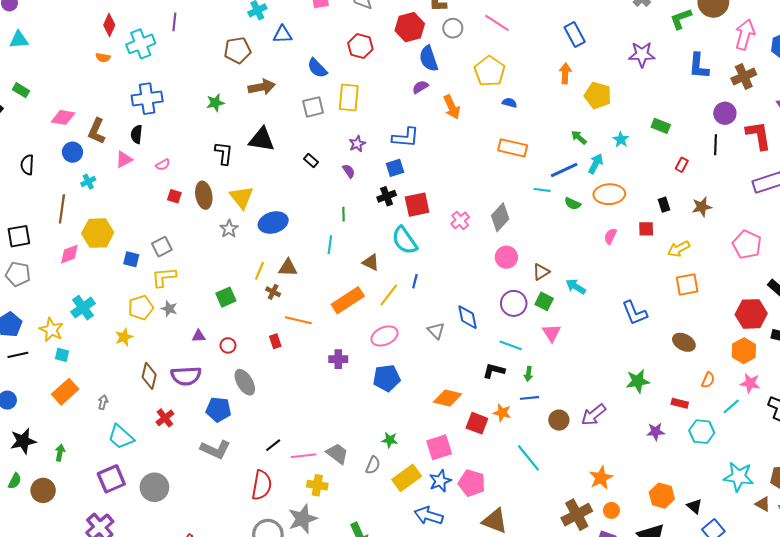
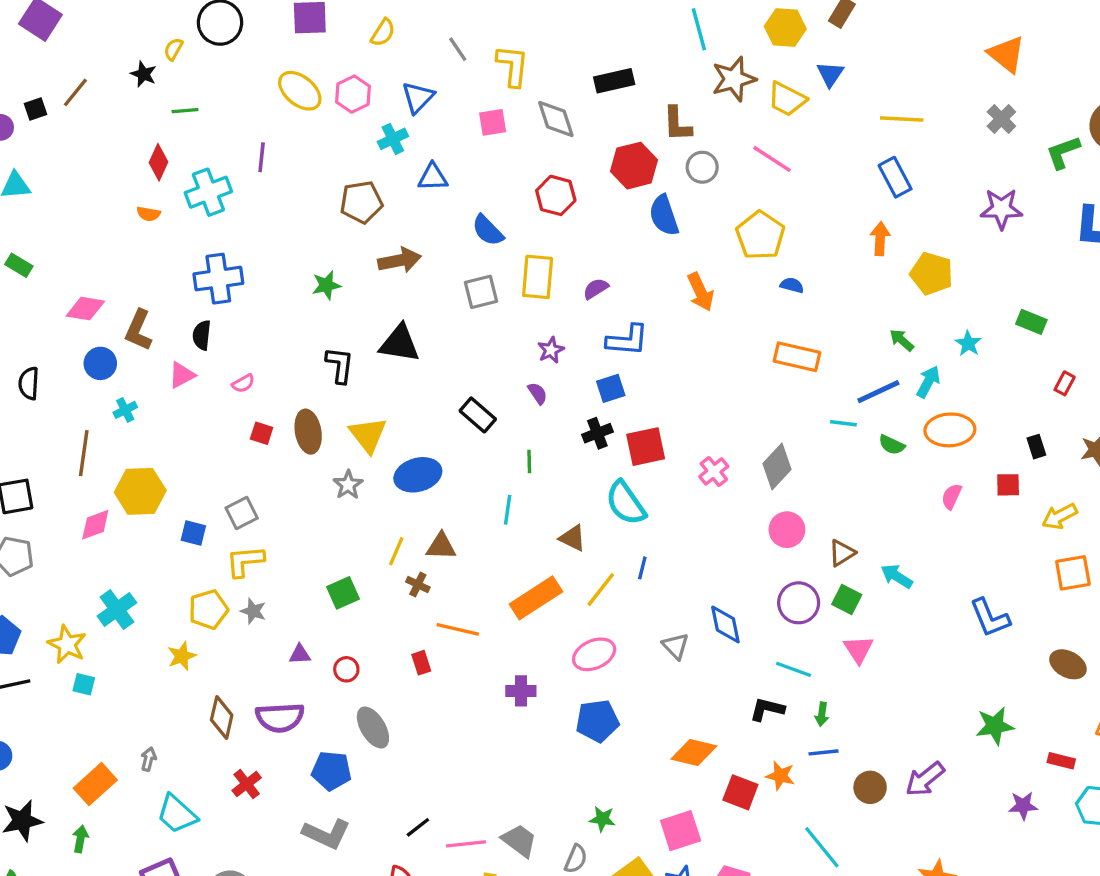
purple semicircle: (420, 87) -> (596, 289), moved
black rectangle: (311, 161) -> (478, 415), moved, size x1.5
orange rectangle: (65, 392) -> (95, 784), moved

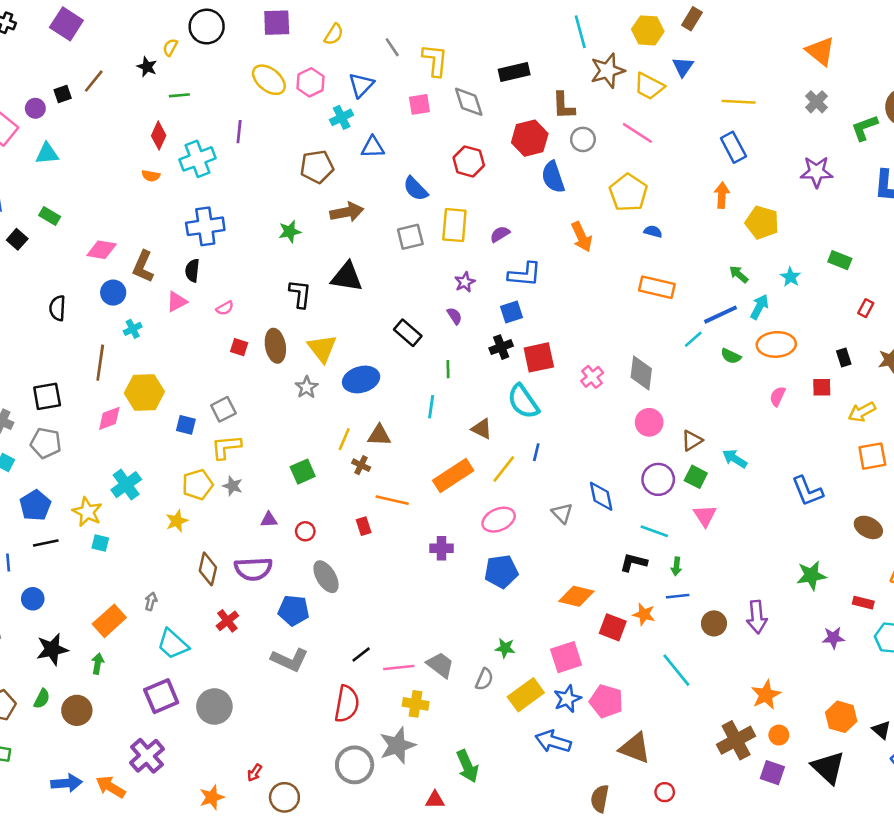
cyan line: (843, 423) -> (693, 339), turned -48
gray diamond: (777, 466) -> (641, 373), turned -36
purple arrow: (925, 779) -> (757, 617), turned -56

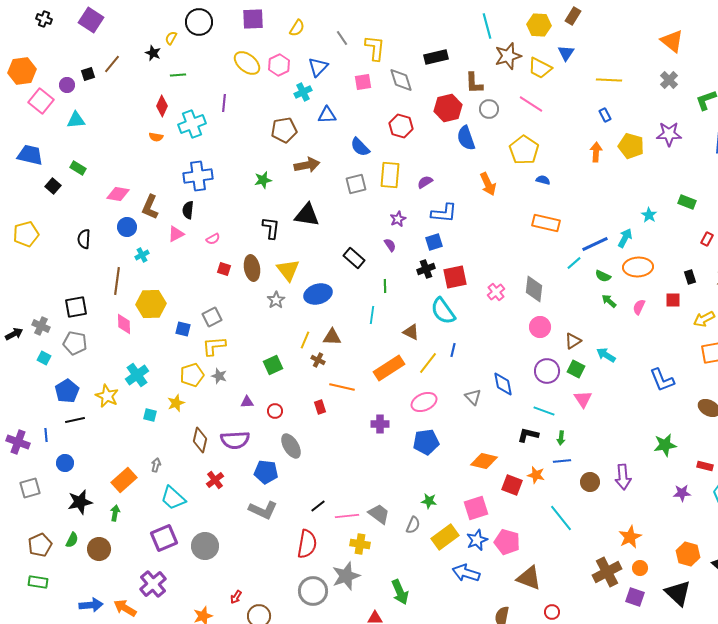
blue rectangle: (733, 147) -> (605, 115), size x0.6
yellow pentagon: (762, 222) -> (631, 146), moved
green arrow: (739, 274) -> (609, 301), moved
pink diamond: (109, 418) -> (124, 324), turned -70
cyan square: (100, 543) -> (150, 415), moved

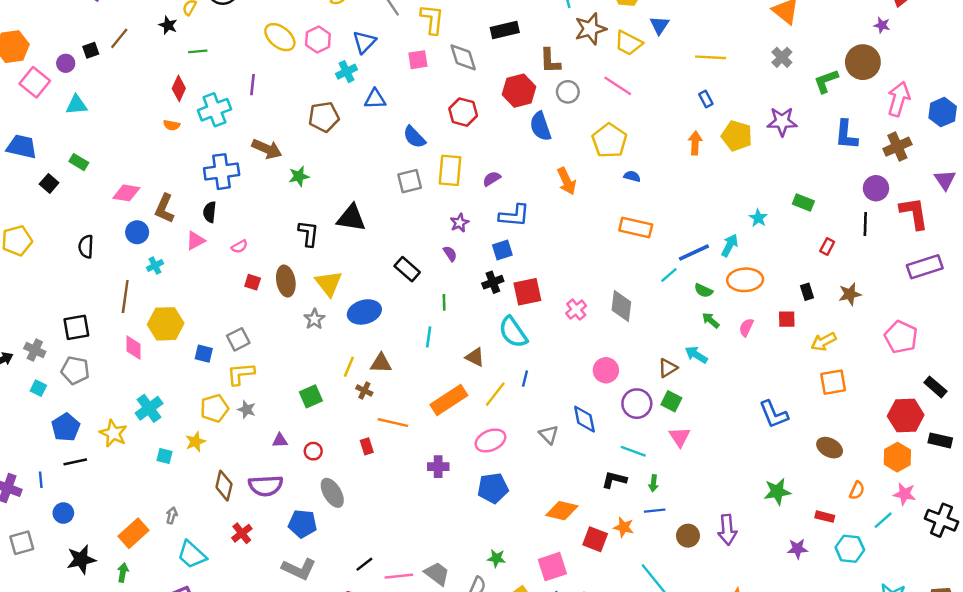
brown arrow: (307, 165) -> (267, 149), moved, turned 35
pink circle: (540, 327) -> (606, 370), moved
cyan arrow: (606, 355) -> (696, 355), moved

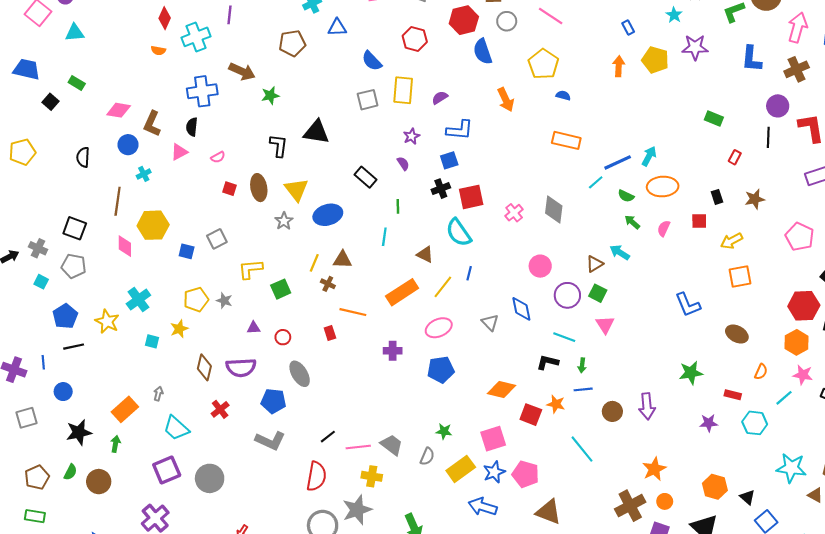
cyan star: (758, 218) -> (674, 15), moved
black square: (76, 327) -> (75, 228), turned 30
yellow L-shape: (241, 374) -> (250, 269), moved

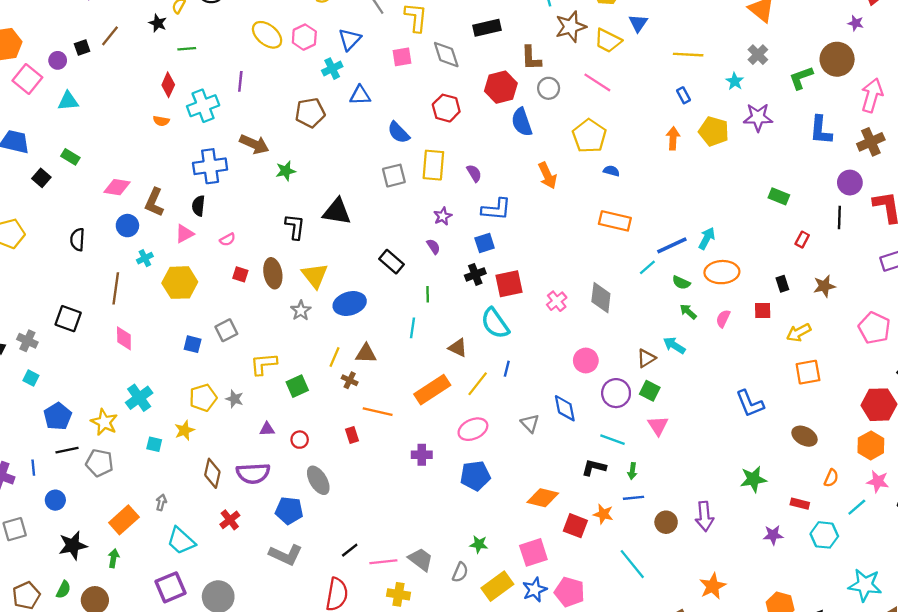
purple semicircle: (440, 98) -> (474, 173), turned 91
yellow hexagon: (153, 225) -> (180, 283), moved
gray pentagon: (74, 266) -> (100, 463), moved

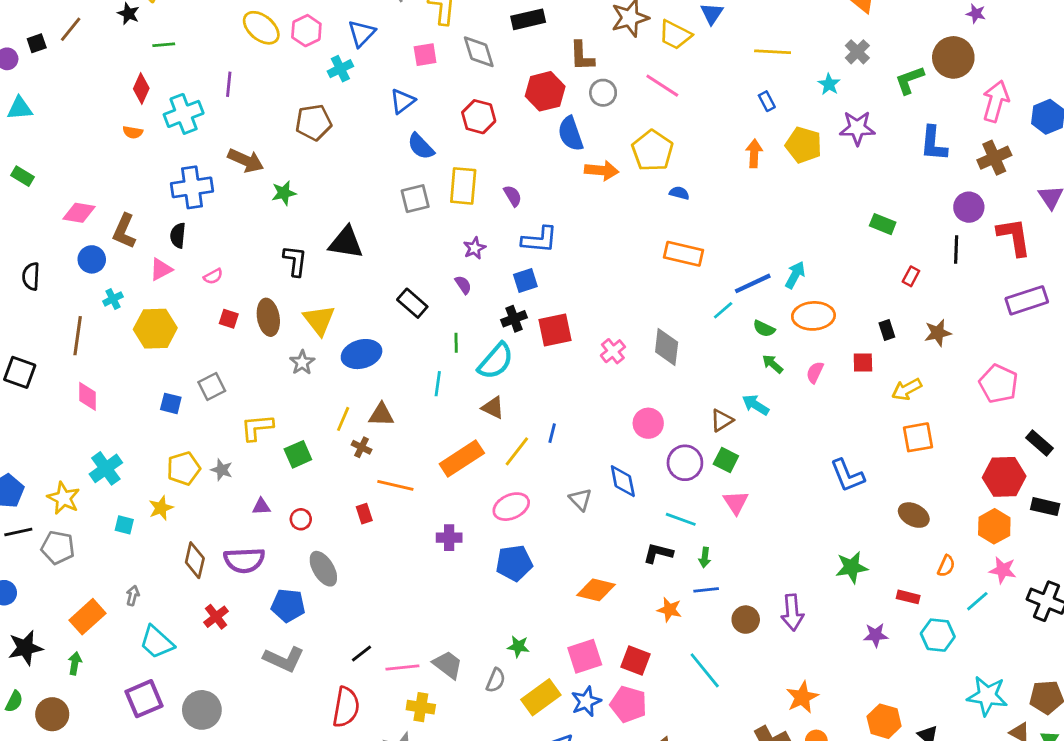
blue triangle: (360, 95) -> (402, 101), moved, turned -35
orange arrow: (547, 176) -> (602, 170), moved, turned -60
cyan semicircle: (495, 323) -> (496, 361), moved, turned -104
red square: (575, 526) -> (636, 661), moved

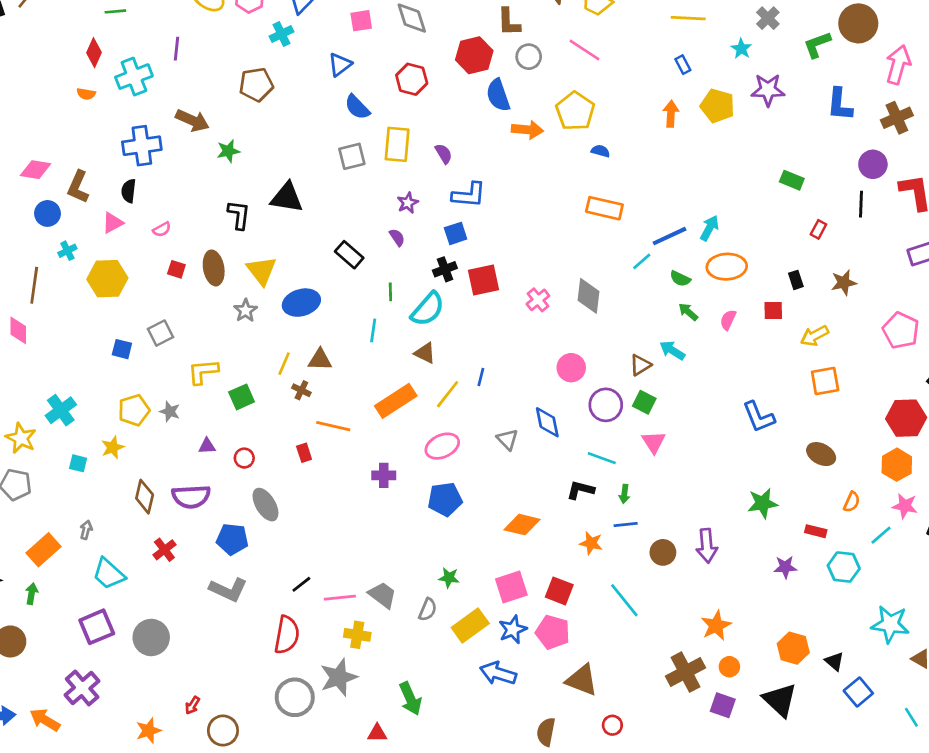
pink diamond: (88, 396) -> (18, 330), moved

